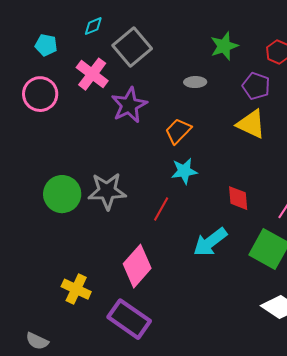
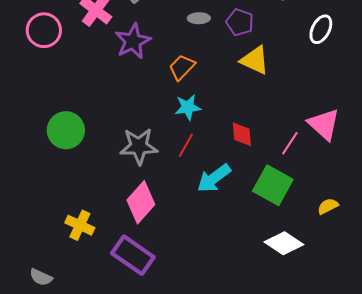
purple pentagon: (256, 86) -> (240, 22), moved
gray star: (107, 191) -> (139, 146), moved
red line: (161, 209) -> (186, 145), moved

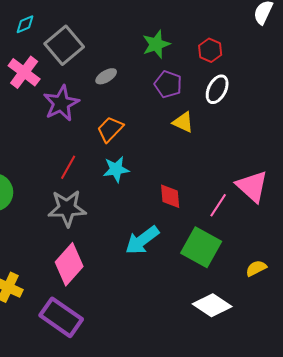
gray ellipse: (199, 18) -> (106, 76), moved, turned -30
white ellipse: (321, 29) -> (217, 89), moved
yellow triangle: (255, 60) -> (183, 122), size x0.7
red line: (186, 145) -> (68, 167), moved

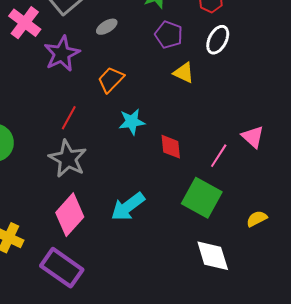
cyan star: (116, 169) -> (132, 122), moved
pink triangle: (252, 186) -> (253, 137), size x0.7
gray star: (67, 208) -> (68, 159), turned 30
cyan arrow: (142, 240) -> (128, 207), moved
white diamond: (212, 305) -> (213, 256), turned 39

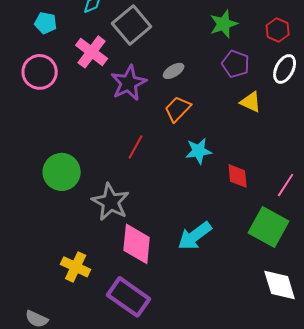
gray ellipse: (107, 27) -> (174, 71), moved
gray star: (68, 159) -> (111, 202), moved
pink diamond: (70, 215) -> (137, 244), turned -36

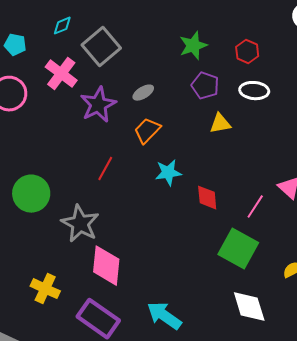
white ellipse: (285, 69) -> (254, 91), turned 68
yellow triangle: (251, 102) -> (220, 124), turned -35
cyan arrow: (195, 236) -> (164, 316), moved, turned 72

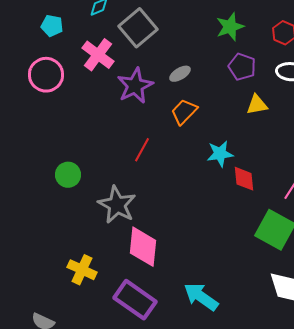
cyan star: (168, 173) -> (220, 154), moved
green circle: (31, 194) -> (68, 175), size x0.7

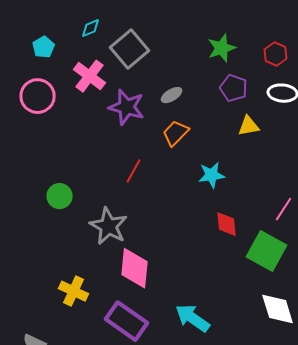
cyan pentagon: (52, 26) -> (44, 47), turned 30
purple star: (135, 86) -> (127, 107), turned -30
red diamond: (244, 179) -> (227, 224), moved

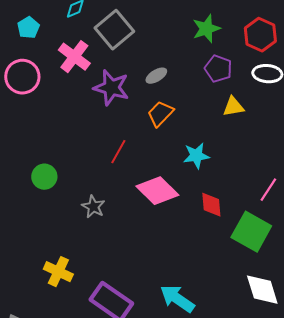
red hexagon: (276, 54) -> (260, 35), size x1.4
gray star: (109, 226) -> (93, 207), size x0.6
pink diamond: (135, 268) -> (157, 191), moved, turned -51

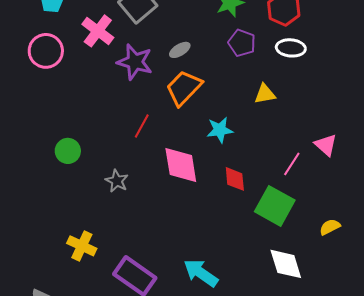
yellow triangle: (233, 107) -> (265, 94), moved
orange trapezoid: (160, 114) -> (184, 88), size x1.4
pink diamond: (157, 191) -> (181, 165), turned 36

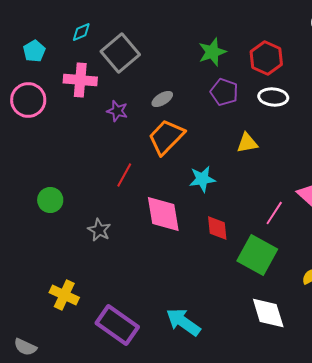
pink cross: (98, 31) -> (80, 80), turned -32
purple star: (135, 62) -> (117, 111), size x0.6

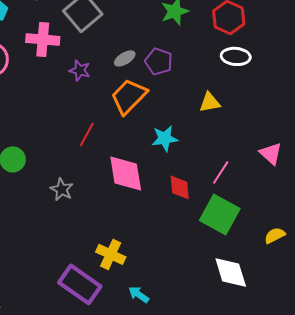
purple pentagon: (224, 92) -> (159, 61), moved
pink line: (274, 213) -> (221, 172), moved
yellow cross: (64, 295) -> (111, 254), moved
cyan arrow: (183, 322) -> (139, 294), moved, size x0.6

